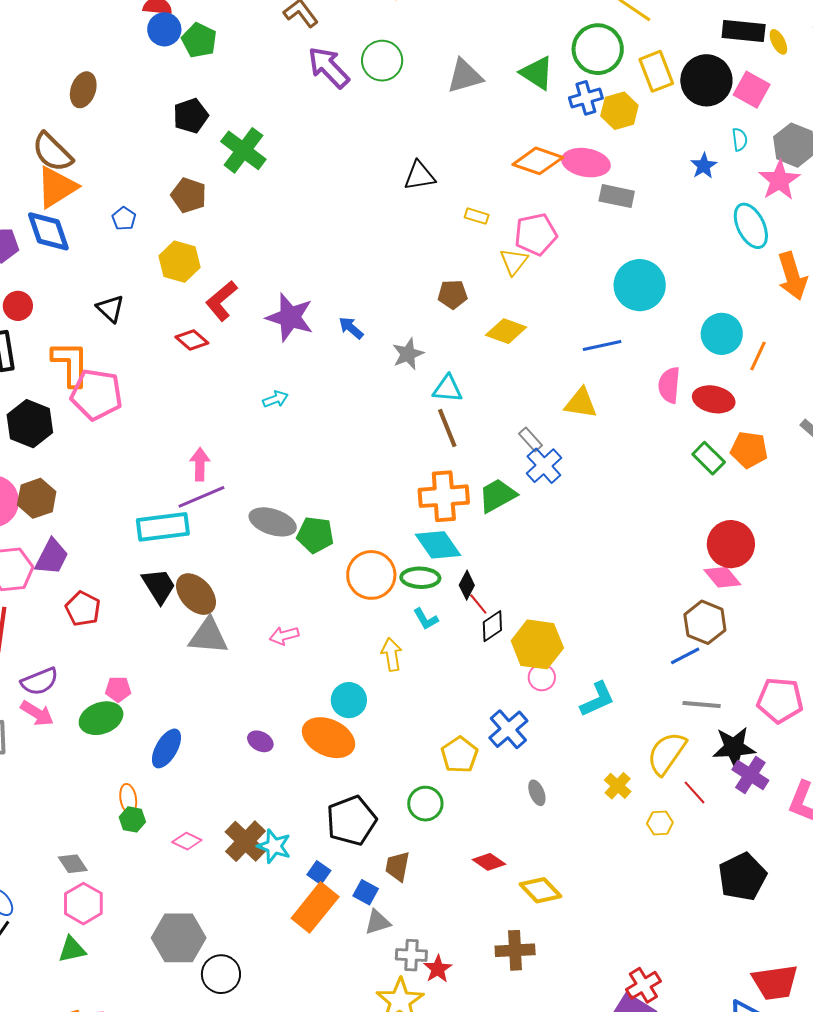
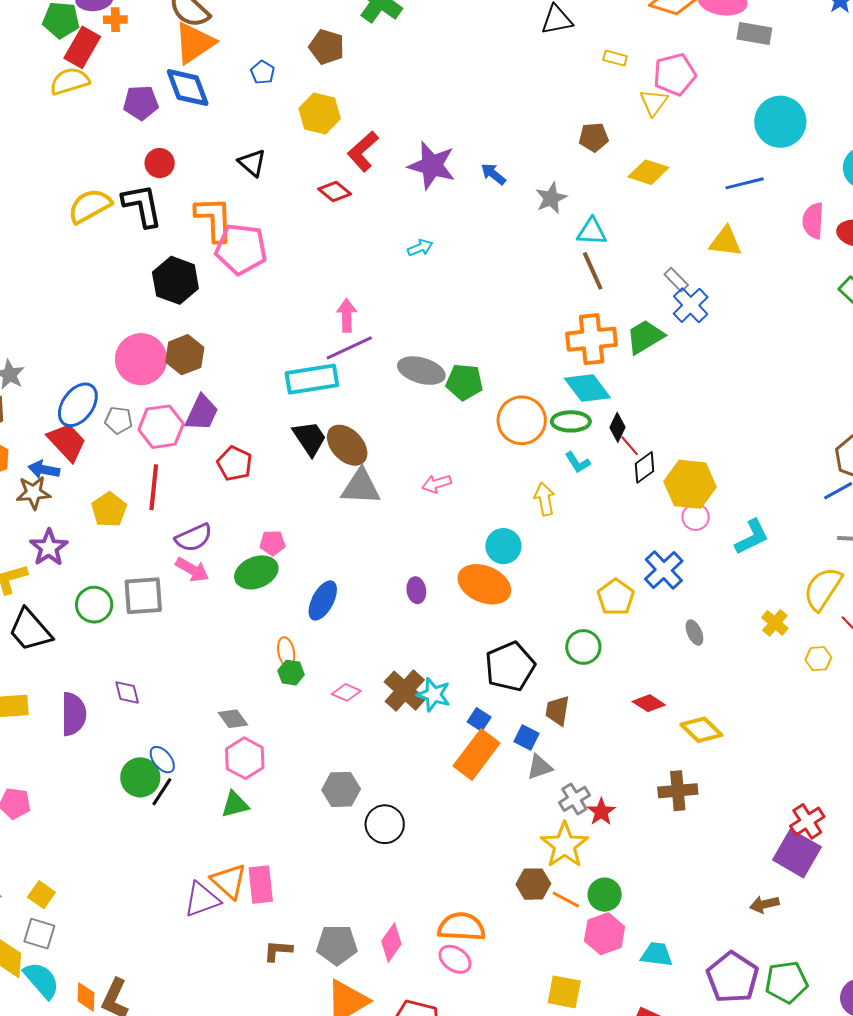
purple ellipse: (260, 741) -> (416, 590), turned 55
gray hexagon: (179, 938) -> (341, 789), size x0.7
gray cross: (411, 955) -> (574, 799), turned -32

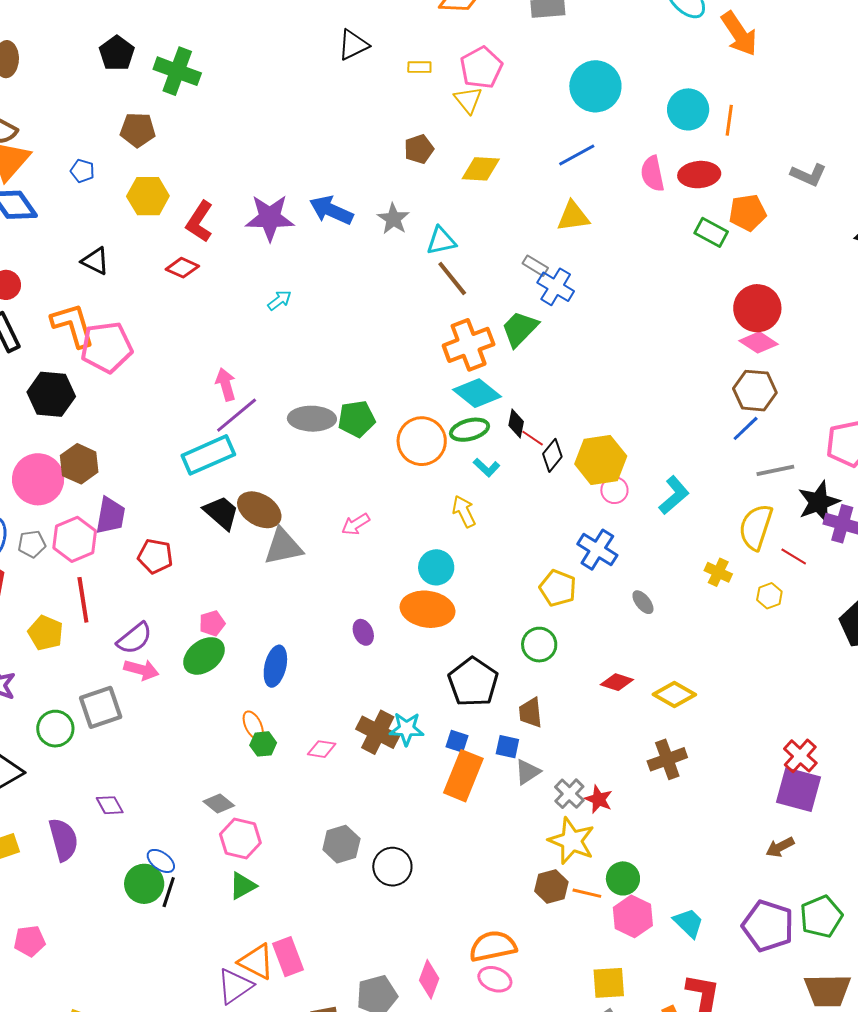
blue arrow: (493, 174) -> (331, 210), size x1.6
cyan trapezoid: (657, 954) -> (689, 923), turned 52

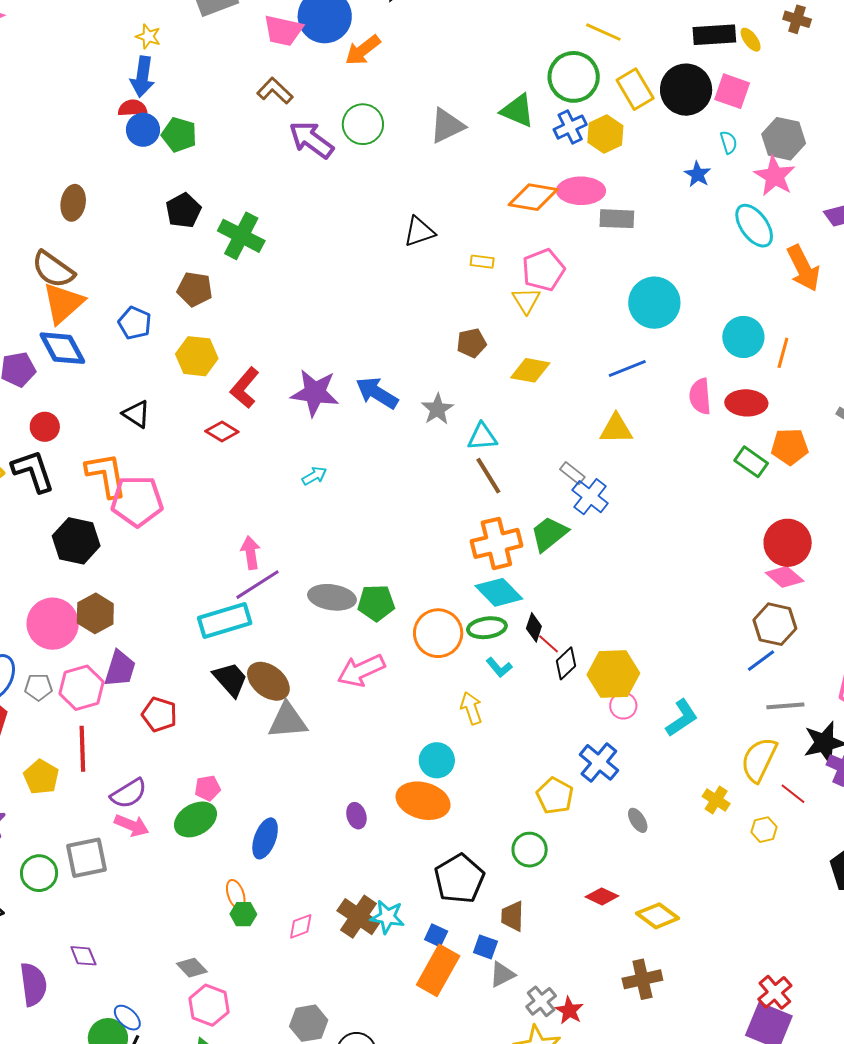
blue pentagon: (82, 171) -> (135, 323), size x1.4
pink arrow: (356, 524) -> (361, 670), moved, size x1.6
pink diamond: (322, 749) -> (301, 926), turned -36

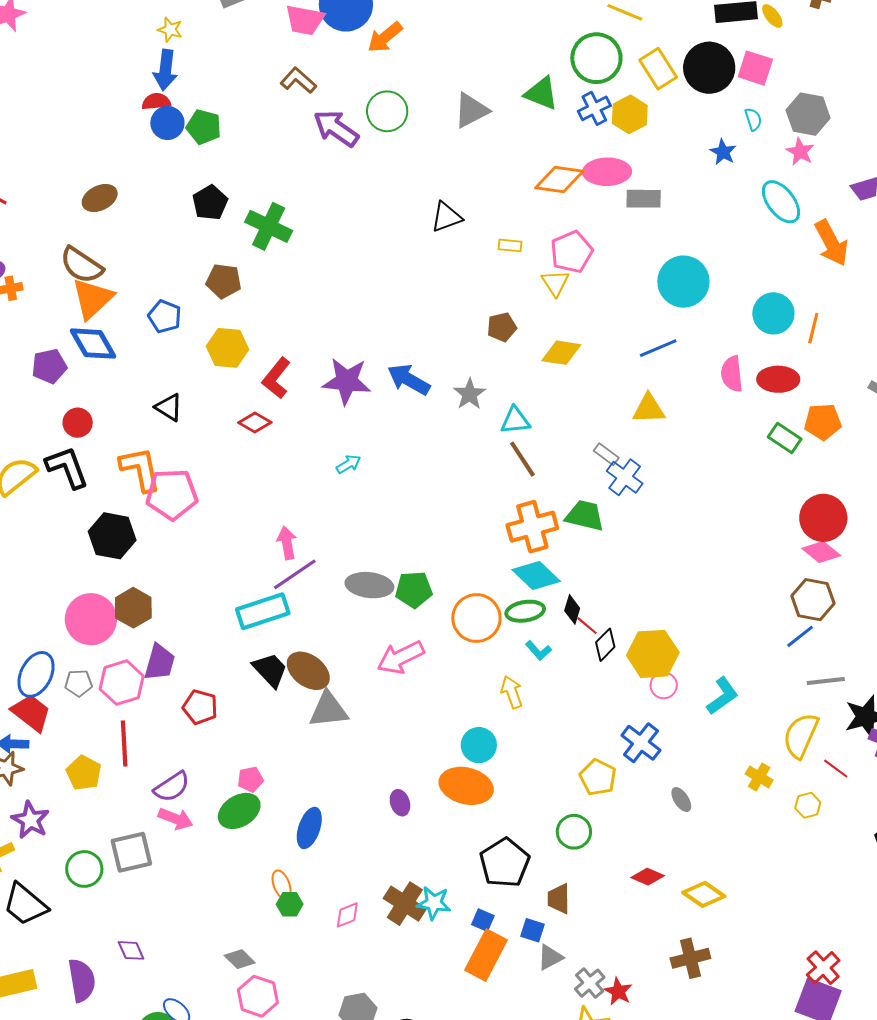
pink star: (775, 176) -> (800, 152), size x0.7
brown ellipse: (73, 203) -> (100, 198), turned 56
green trapezoid: (549, 534) -> (585, 516), turned 54

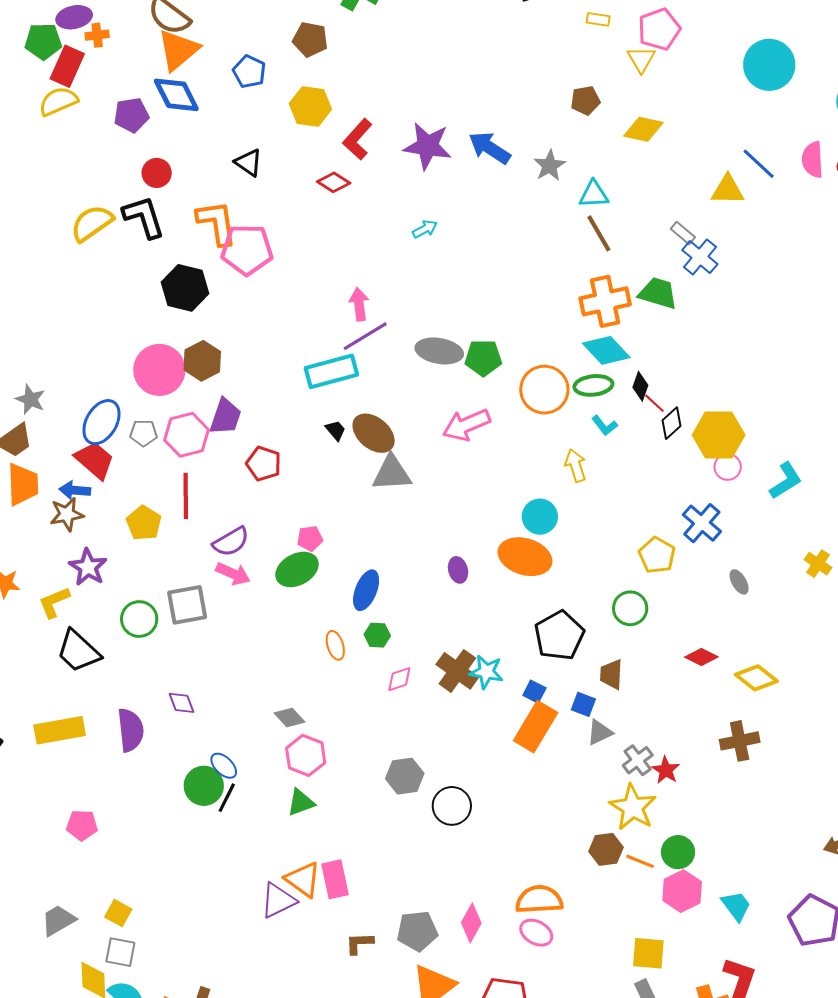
blue line: (658, 348) -> (759, 164), moved, turned 63
black trapezoid: (270, 670) -> (336, 430), size x0.6
green hexagon: (290, 904) -> (377, 635), moved

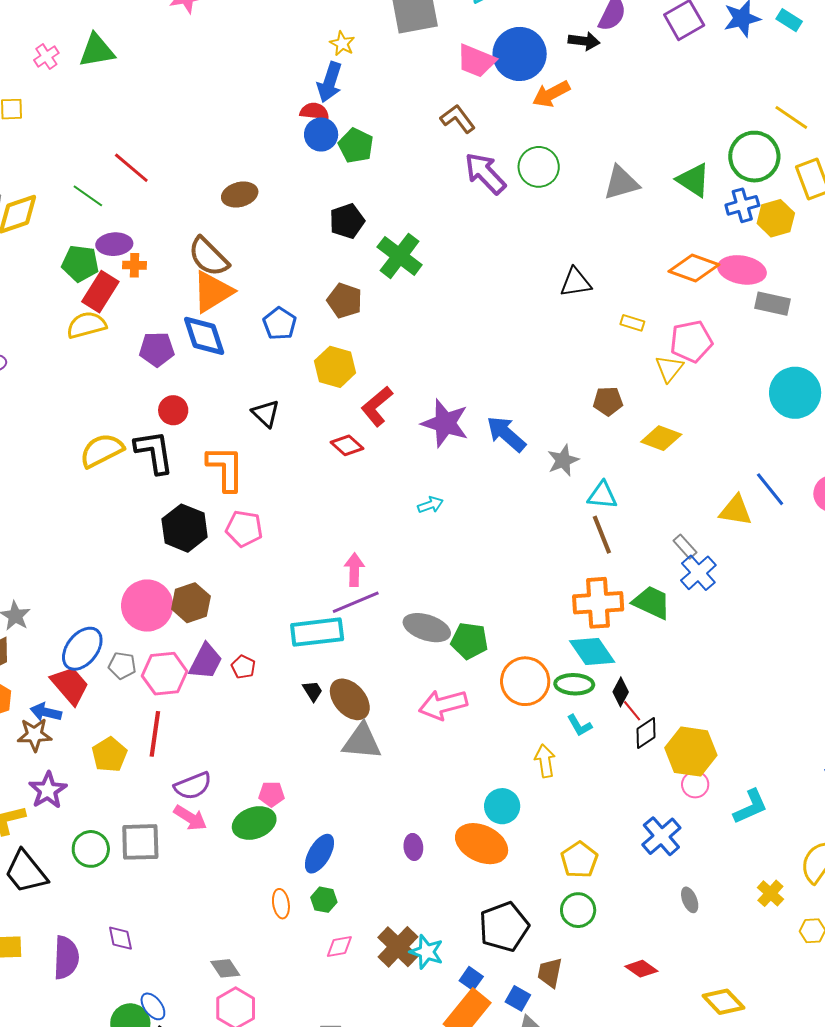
pink pentagon: (247, 250) -> (244, 529), moved, size x0.7
red pentagon: (264, 464) -> (243, 667), moved, size x0.7
yellow pentagon: (657, 555) -> (579, 860), moved
yellow diamond: (756, 678) -> (723, 1002), moved

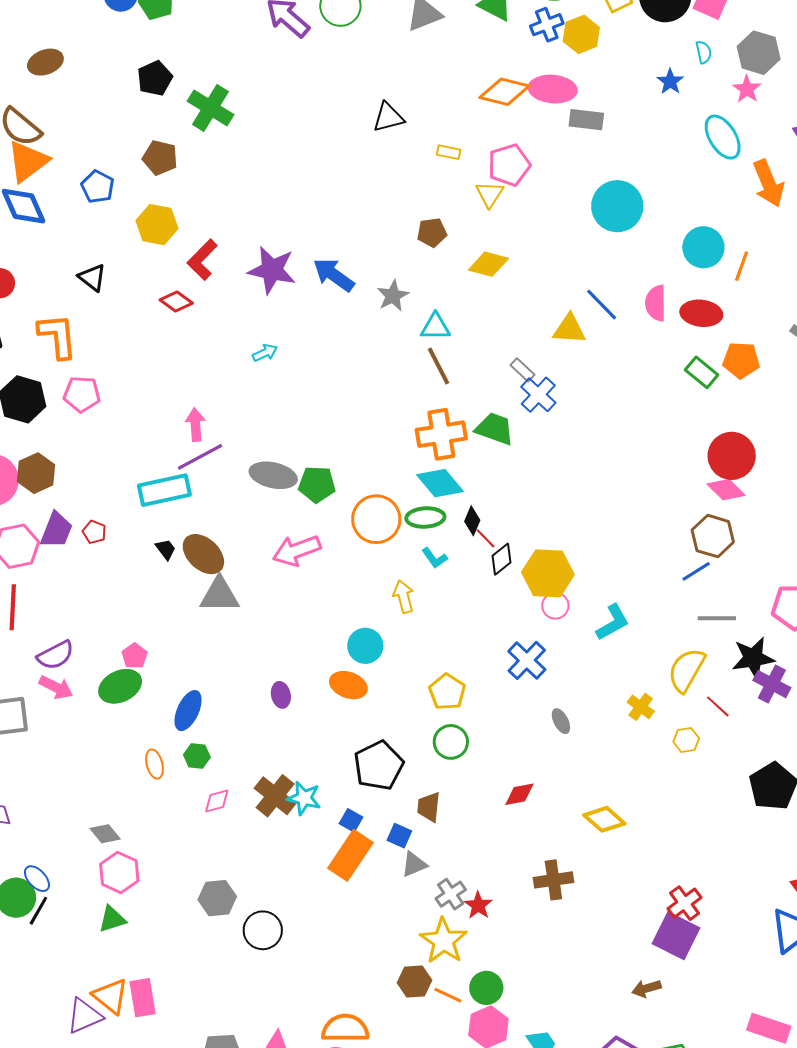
pink pentagon: (271, 794) -> (135, 656), turned -30
orange ellipse: (482, 844) -> (348, 685), size x0.7
red diamond: (641, 969) -> (519, 794), turned -40

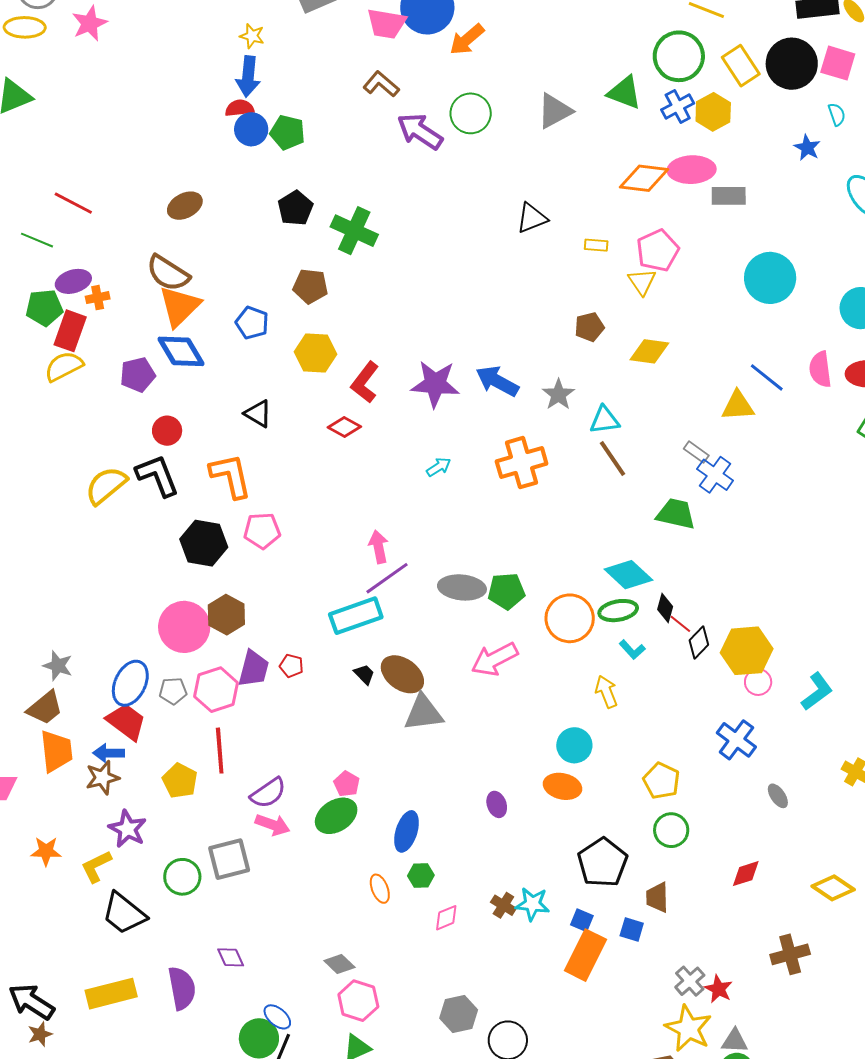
orange cross: (441, 434) -> (522, 463), moved
brown cross: (275, 796) -> (503, 905), size x0.6
gray triangle: (414, 864) -> (735, 1041), moved, turned 32

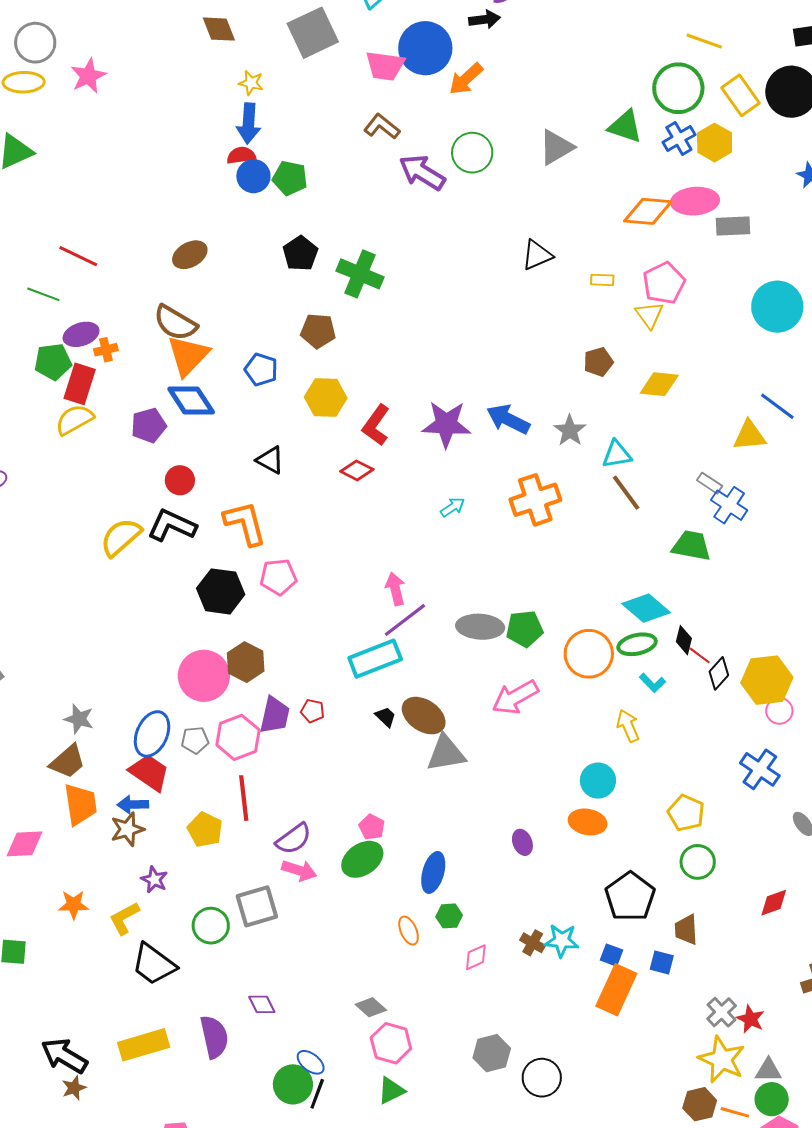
black L-shape: (157, 476) -> (172, 525), turned -42
purple star: (127, 829) -> (154, 880), size x0.7

